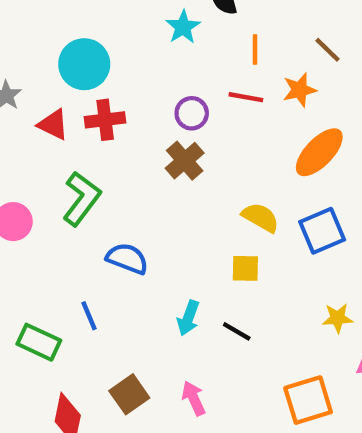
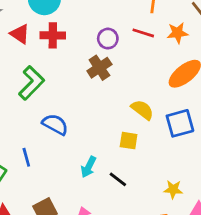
yellow star: (338, 318) -> (173, 189), moved

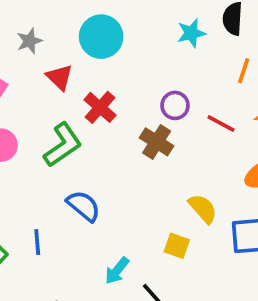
red line: (143, 33) -> (221, 123), moved
red cross: (53, 35) -> (100, 107), moved, turned 30
brown cross: (99, 68) -> (157, 142), turned -35

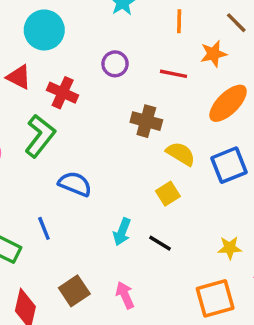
purple circle: (175, 105) -> (115, 64), moved
brown cross: (157, 142) -> (146, 121), moved
yellow square: (177, 246) -> (168, 194), turned -35

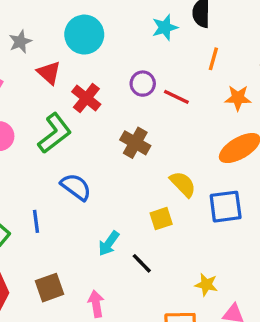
red line: (173, 74) -> (176, 97), moved
brown cross: (146, 121) -> (135, 143), moved

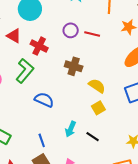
yellow semicircle: (183, 184) -> (97, 86), moved
blue line: (36, 221) -> (42, 140), moved

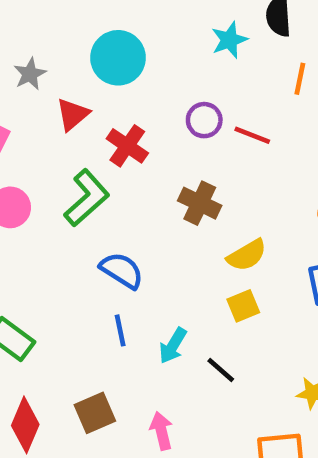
red triangle: (14, 36) -> (73, 114), turned 42
yellow semicircle: (97, 86) -> (247, 255), turned 108
blue line: (42, 140) -> (120, 330), moved

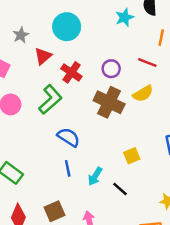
purple circle: (204, 120) -> (111, 69), moved
red line: (252, 135) -> (147, 62), moved
brown cross: (200, 203) -> (109, 102), size x1.4
yellow semicircle: (247, 255) -> (143, 94), moved

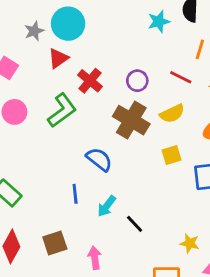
cyan circle: (67, 27) -> (68, 24), moved
blue semicircle: (69, 137) -> (99, 159), moved
yellow square: (132, 156) -> (171, 155), moved

